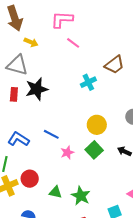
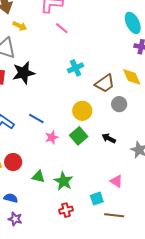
brown trapezoid: (114, 65) -> (105, 83), moved

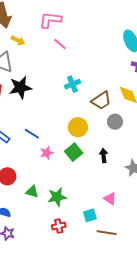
black arrow: (109, 138) -> (104, 156), turned 56
green star: (63, 181) -> (57, 197), turned 30

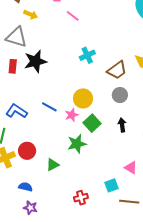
gray circle: (115, 122) -> (120, 95), moved
yellow circle: (78, 127) -> (83, 98), moved
pink star: (47, 153) -> (72, 115), moved
green triangle: (32, 192) -> (53, 165), turned -40
green star: (57, 197) -> (77, 144), moved

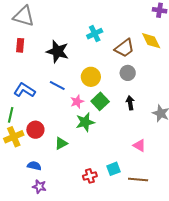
black star: (35, 61) -> (58, 51), moved, turned 30
pink star: (72, 115) -> (77, 102), moved
cyan square: (112, 185) -> (114, 169), moved

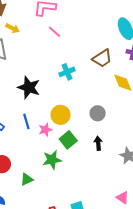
brown trapezoid: (124, 48) -> (102, 58), moved
blue line: (57, 86) -> (26, 121), turned 42
pink star: (77, 102) -> (45, 130), moved
pink triangle: (139, 145) -> (123, 198), moved

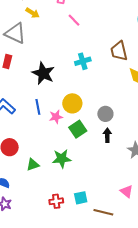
brown trapezoid: (102, 58) -> (119, 51), turned 105
gray circle: (98, 113) -> (105, 114), moved
green star: (52, 160) -> (62, 159), moved

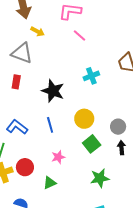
pink star: (56, 117) -> (58, 157), moved
green star: (62, 159) -> (100, 178), moved

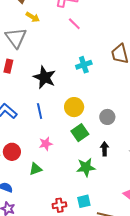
gray triangle: (22, 53) -> (16, 38), turned 30
black arrow: (122, 148) -> (105, 149), moved

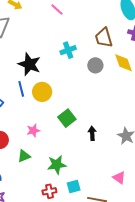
yellow circle: (74, 107) -> (42, 92), moved
blue line: (40, 111) -> (21, 89), moved
gray circle: (107, 117) -> (95, 65), moved
green star: (86, 167) -> (57, 165), moved

